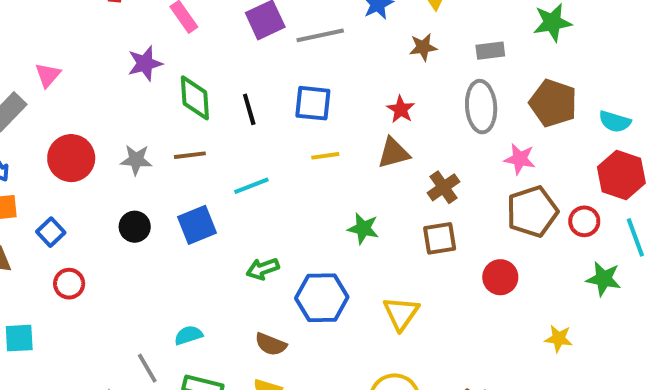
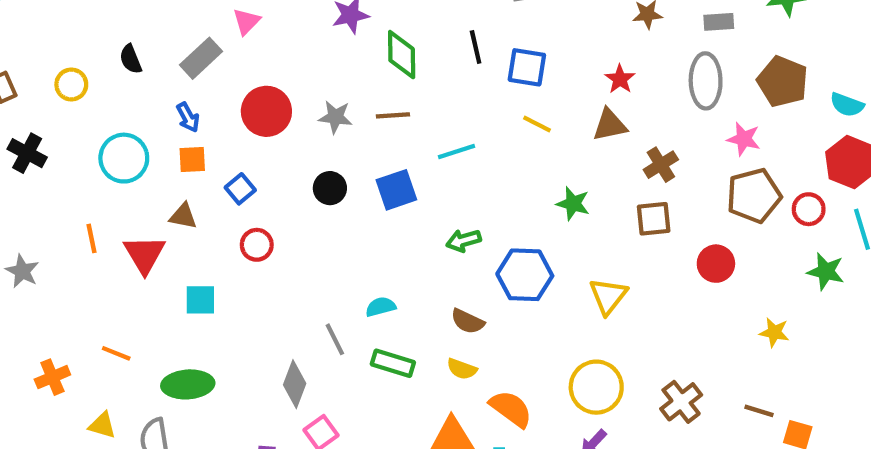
black line: (249, 109) -> (476, 47), moved
yellow line: (325, 156) -> (537, 124), turned 32

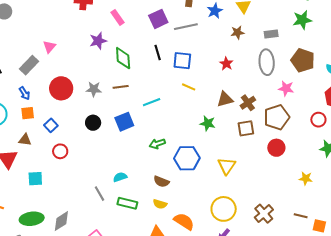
brown triangle: (610, 125) -> (225, 99), moved
brown pentagon: (754, 196) -> (277, 117), moved
gray diamond: (295, 384) -> (61, 221), moved, turned 40

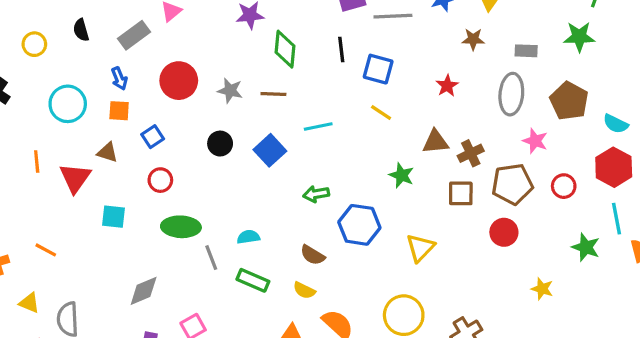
red circle: (318, 120) -> (564, 186), moved
blue square: (124, 122) -> (270, 150), turned -30
green ellipse: (32, 219) -> (181, 227), moved

